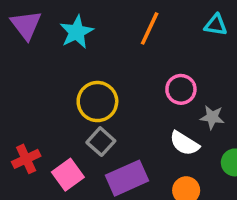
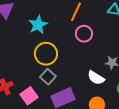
cyan star: (77, 32) -> (38, 25), moved
pink circle: (181, 89) -> (84, 34), moved

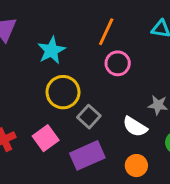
gray square: (48, 77) -> (89, 117), moved
pink square: (29, 96) -> (46, 138), moved

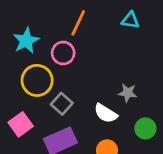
pink circle: (118, 63) -> (63, 53), moved

